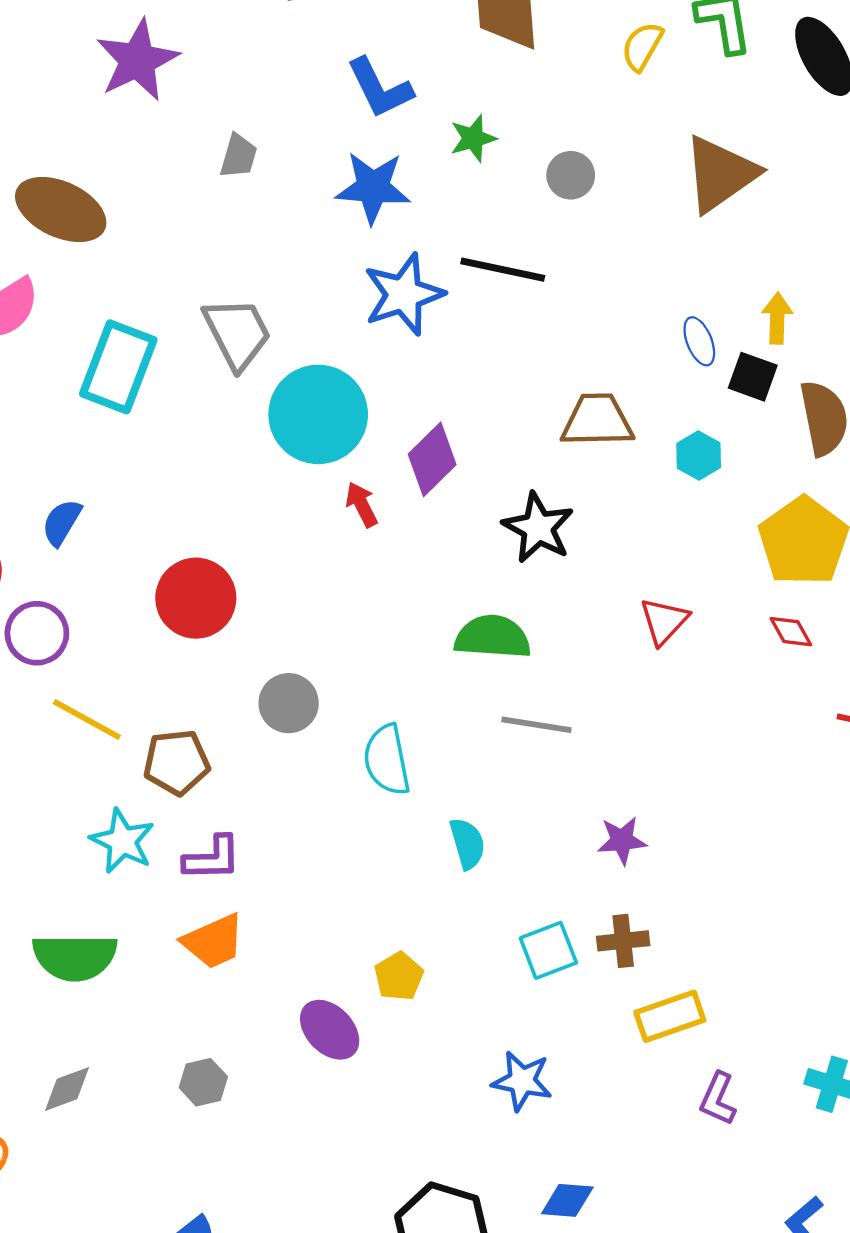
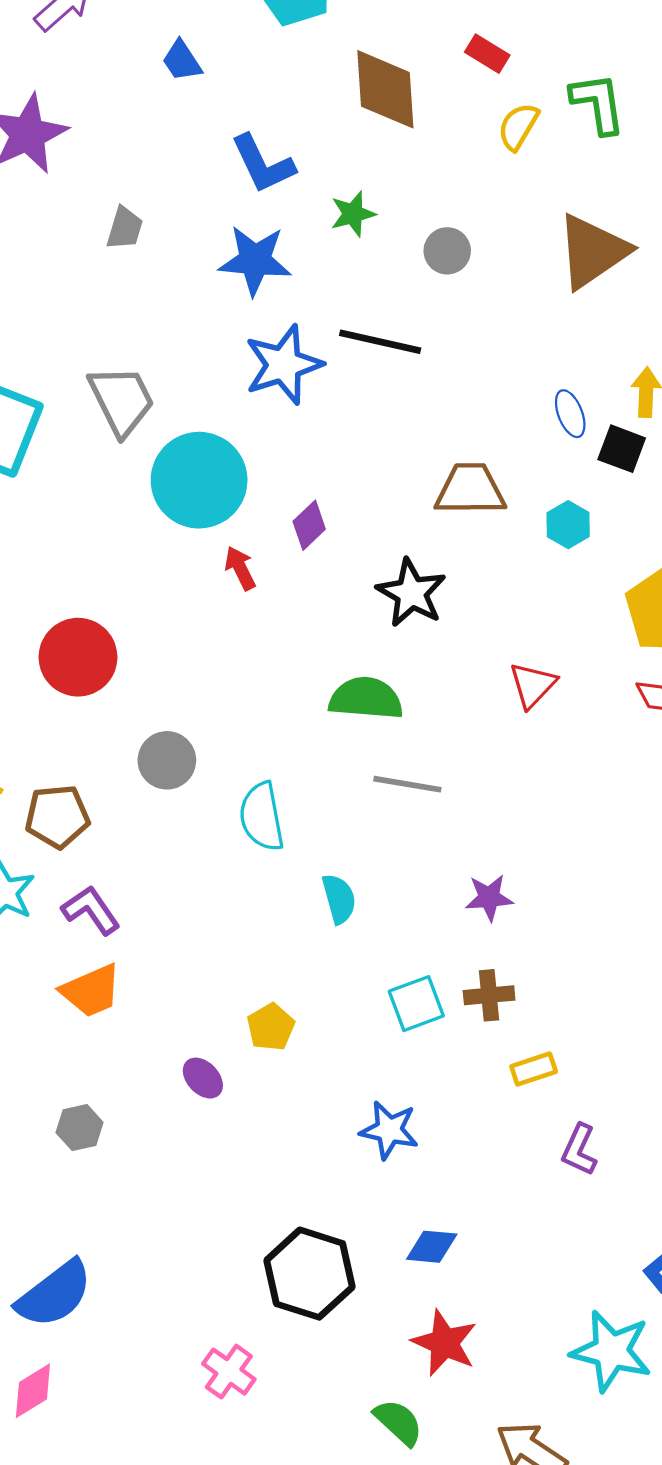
purple diamond: (432, 459) -> (309, 525), size x0.7
purple L-shape: (212, 858) -> (91, 910), turned -124
yellow rectangle: (670, 1016) -> (534, 1069), size x0.7
purple ellipse: (330, 1030) -> (203, 1078), size x0.7

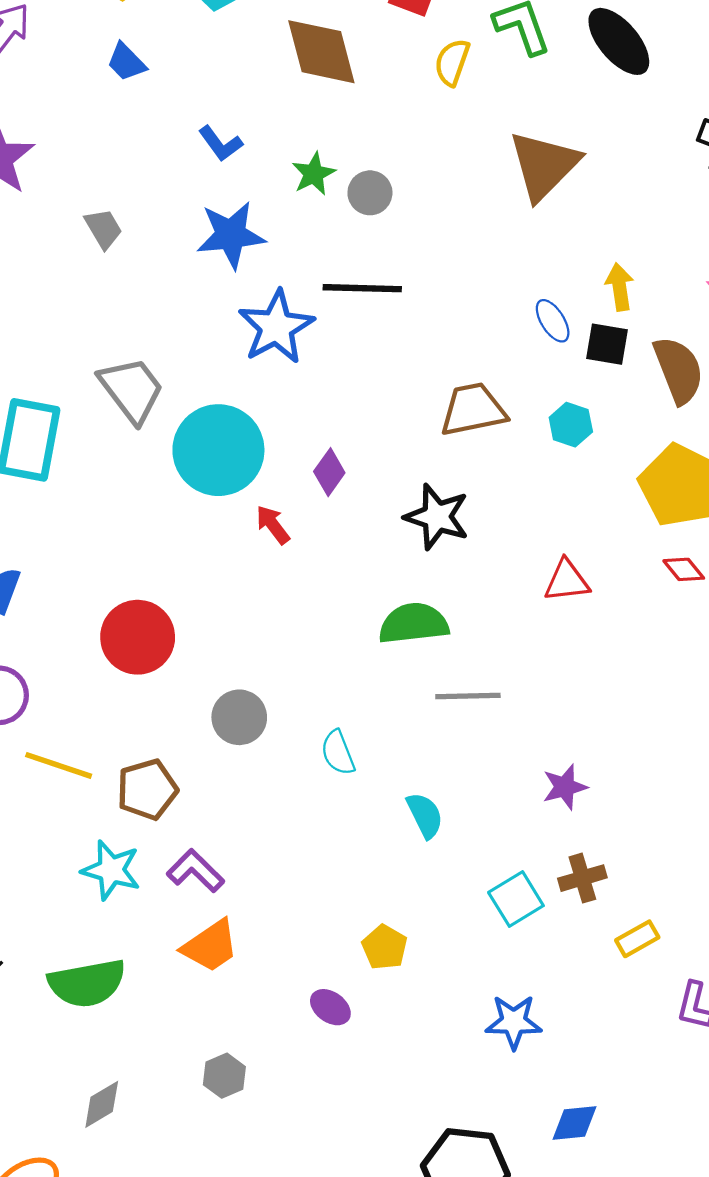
blue L-shape: (263, 164) -> (221, 144), size x0.7
gray trapezoid: (125, 228) -> (103, 229), turned -36
gray circle: (447, 251) -> (370, 193), moved
red triangle: (533, 685) -> (567, 581), turned 51
cyan semicircle: (262, 817) -> (338, 753), size x0.7

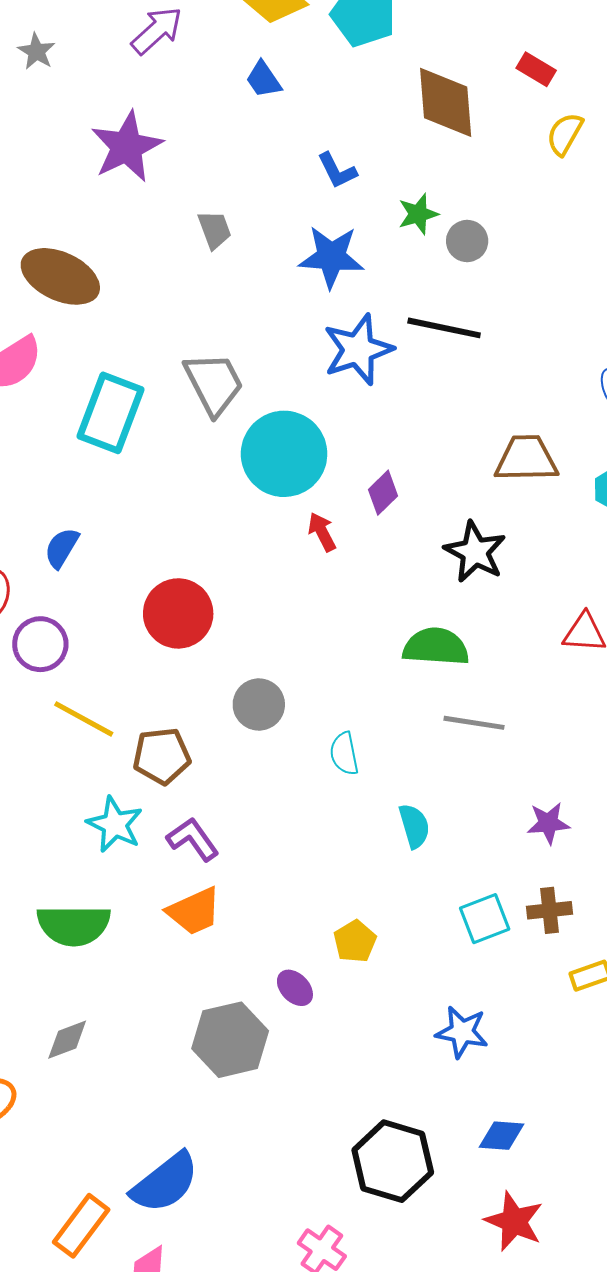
gray hexagon: (224, 1076) -> (230, 1040), moved, size x1.8

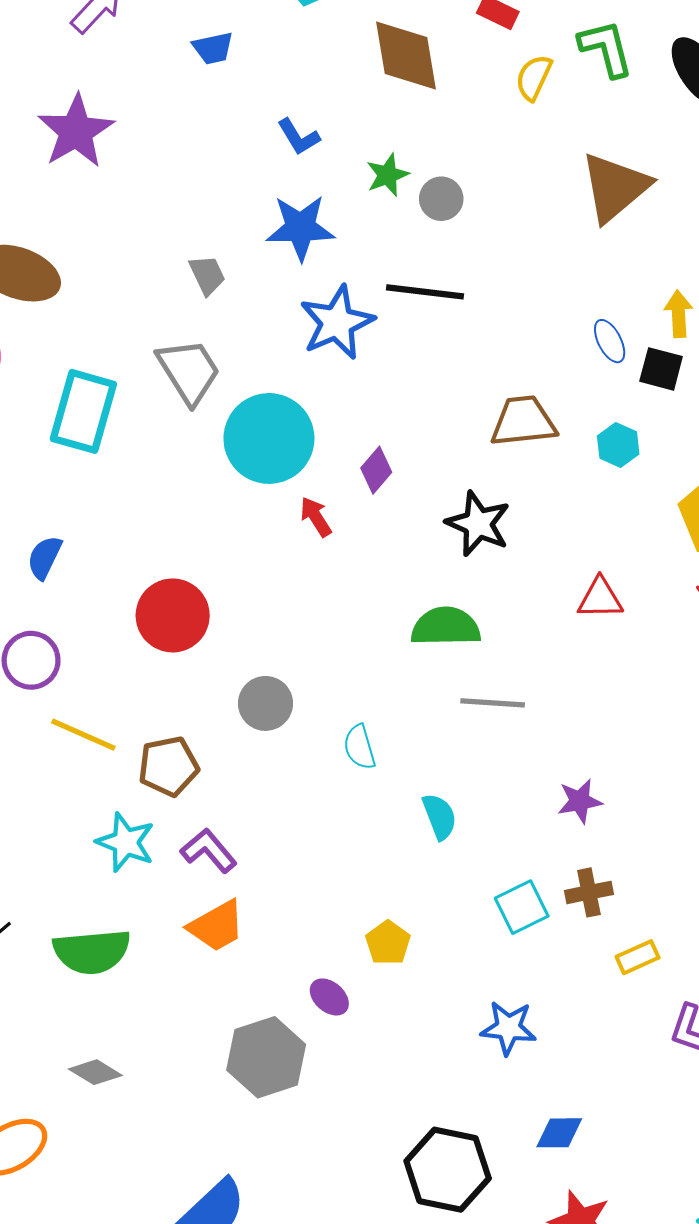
blue trapezoid: (263, 79) -> (213, 48), turned -63
gray trapezoid: (215, 230) -> (207, 275), moved
gray diamond: (67, 1040) -> (95, 1072), turned 57

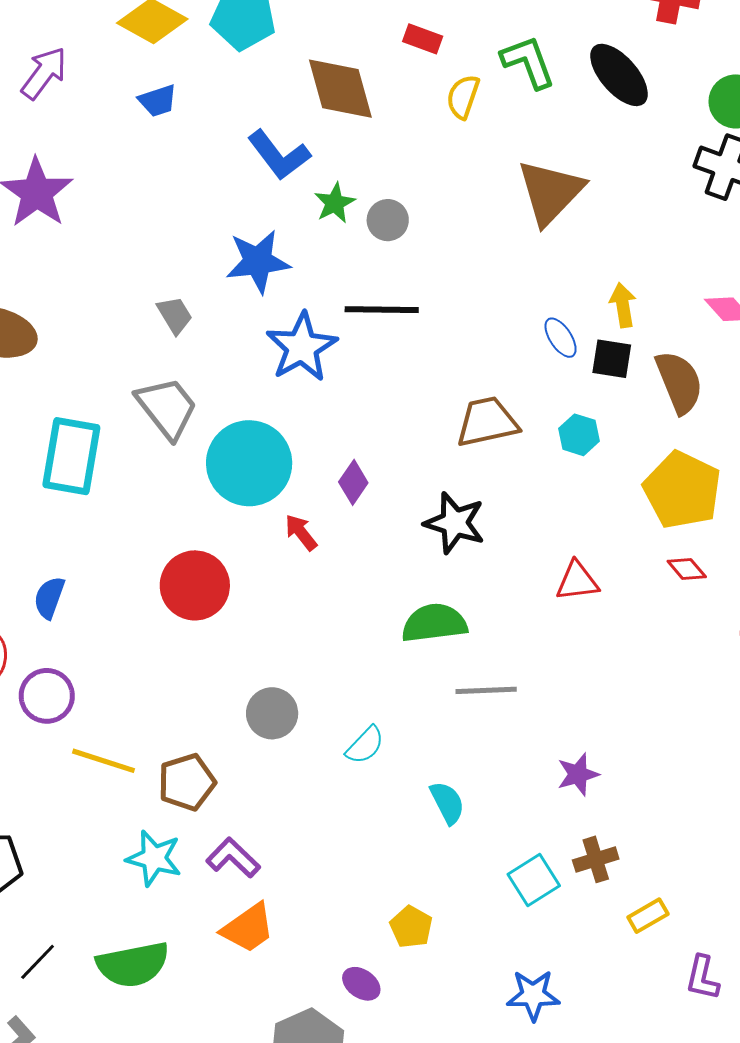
blue L-shape: (299, 137) -> (279, 155), moved, size x1.5
red circle: (173, 615) -> (195, 585), moved
cyan semicircle: (359, 747) -> (365, 745), turned -114

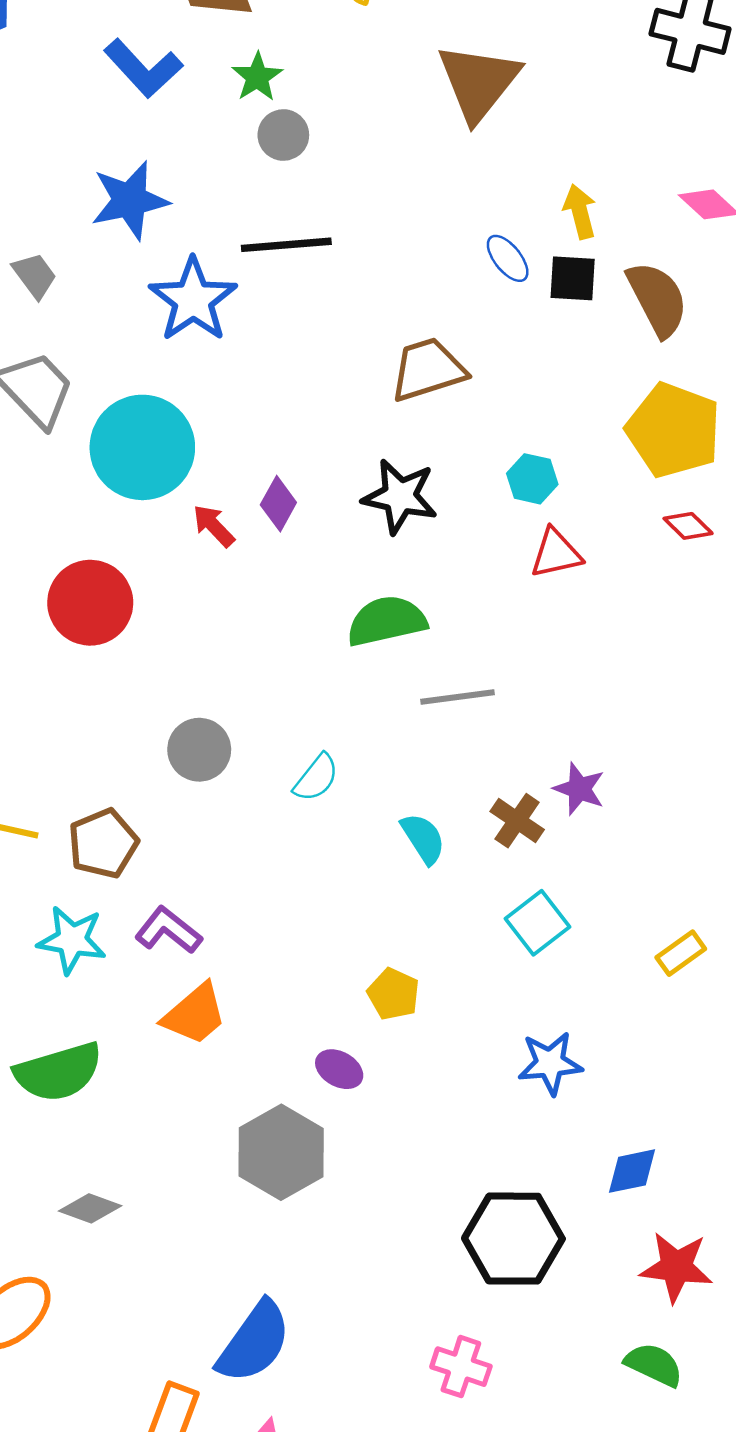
green star: (335, 203) -> (257, 77), moved
cyan hexagon: (579, 435) -> (532, 479), moved
purple diamond: (353, 482) -> (278, 504), moved
purple star: (578, 774) -> (579, 789), turned -30
brown cross: (596, 859) -> (517, 821), moved, turned -33

